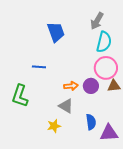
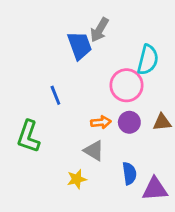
gray arrow: (97, 21) -> (99, 30), moved
blue line: (39, 67) -> (55, 95), turned 64
pink circle: (106, 68) -> (126, 85), moved

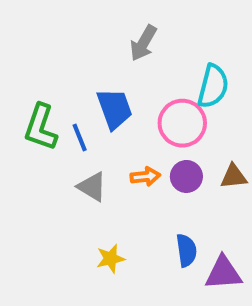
blue trapezoid: (80, 45) -> (115, 109), moved
green L-shape: (28, 136) -> (41, 127), moved
gray triangle: (94, 151) -> (92, 187), moved

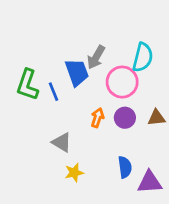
gray arrow: (143, 43) -> (96, 57), moved
orange arrow: (145, 176) -> (97, 118), turned -66
gray triangle: (92, 187) -> (62, 142), moved

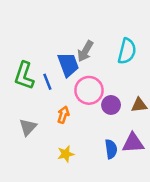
pink circle: (122, 82) -> (89, 90), moved
orange arrow: (97, 118) -> (63, 115), moved
gray triangle: (62, 142) -> (28, 127), moved, turned 42
purple triangle: (150, 182) -> (133, 143), moved

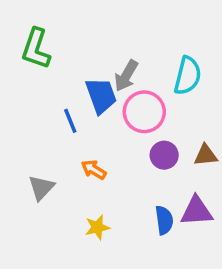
green L-shape: (24, 76) -> (36, 49), moved
pink circle: (89, 90) -> (144, 112), moved
orange arrow: (63, 115) -> (94, 170), turned -77

